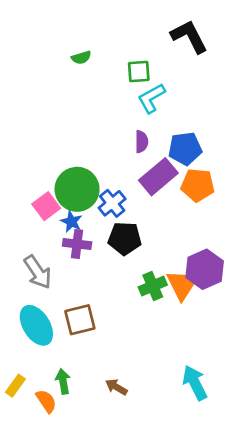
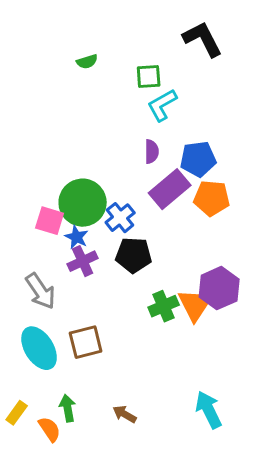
pink square: (46, 206) -> (50, 221), turned -36
purple cross: (77, 244) -> (83, 261), turned -32

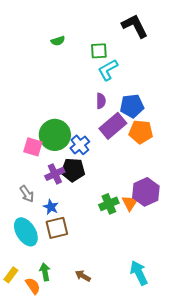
blue star: (77, 237) -> (51, 207), moved
black pentagon: (134, 255) -> (73, 170), moved
gray arrow: (41, 291) -> (27, 194), size x0.7
orange triangle: (195, 305) -> (130, 203), size x0.7

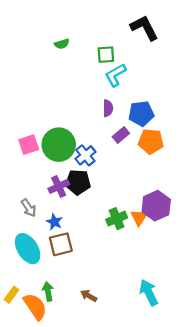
purple rectangle: (113, 126) -> (121, 135), size x0.6
pink square: (33, 147) -> (29, 145), moved, turned -36
orange semicircle: (33, 286) -> (35, 306), size x1.5

